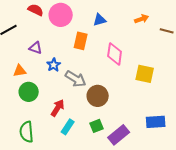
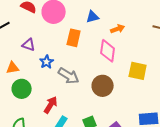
orange arrow: (142, 19) -> (118, 29), moved
brown circle: (98, 96) -> (103, 86), moved

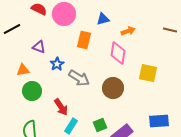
red arrow: (51, 105) -> (61, 107), turned 114

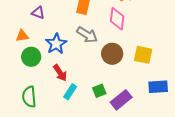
blue star: (57, 64) -> (56, 44), moved, size x1.5
yellow square: (148, 73) -> (143, 55), moved
gray arrow: (79, 78) -> (87, 35), moved

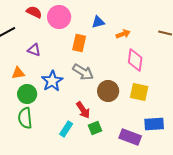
pink diamond: (117, 19) -> (135, 60), moved
red arrow: (60, 73) -> (83, 110), moved
green semicircle: (29, 97) -> (25, 118), moved
purple rectangle: (121, 100) -> (130, 137), moved, turned 60

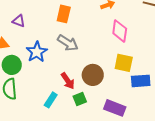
brown circle: (108, 91) -> (93, 75), moved
blue rectangle: (154, 124) -> (141, 81), moved

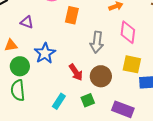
gray arrow: (68, 43) -> (97, 42), moved, turned 65
red arrow: (68, 81) -> (76, 72), moved

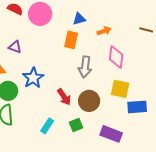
orange rectangle: (72, 15) -> (71, 40), moved

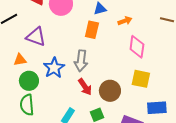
purple triangle: (15, 47) -> (36, 37), size x1.5
gray arrow: (85, 67) -> (81, 61), moved
blue rectangle: (137, 107) -> (157, 108), moved

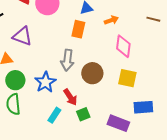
blue star: (54, 68) -> (45, 82), moved
red arrow: (85, 87) -> (70, 97), moved
brown circle: (110, 91) -> (92, 73), moved

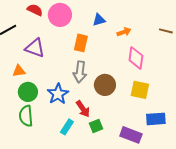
orange rectangle: (78, 29) -> (81, 43), moved

